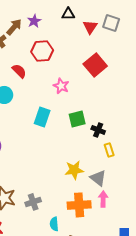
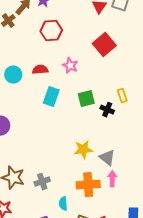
red semicircle: (19, 71) -> (40, 70), moved, turned -49
yellow rectangle: (109, 150) -> (122, 96), moved

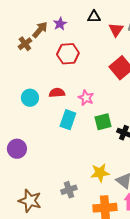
pink star: (70, 66) -> (86, 98), moved
gray cross: (42, 182) -> (69, 190), moved

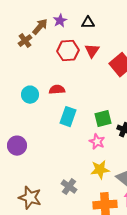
black triangle: (94, 17) -> (88, 23), moved
red triangle: (116, 30) -> (92, 51), moved
pink star: (86, 98) -> (97, 142), moved
gray cross: (69, 190) -> (69, 187), turned -35

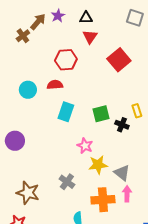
red hexagon: (68, 51) -> (66, 60), moved
red triangle: (92, 51) -> (90, 37), moved
pink star: (97, 142) -> (85, 146), moved

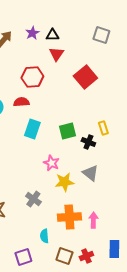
purple star: (58, 16) -> (32, 33), moved
gray triangle: (122, 173) -> (90, 173), moved
pink arrow: (127, 194) -> (93, 220), moved

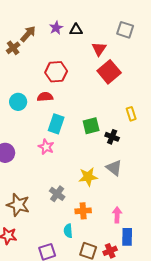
red triangle: (56, 54) -> (99, 49), moved
yellow rectangle: (103, 128) -> (131, 114), moved
pink star: (51, 163) -> (46, 147), moved
orange cross: (69, 217) -> (83, 211), moved, size x0.7
blue rectangle: (114, 249) -> (127, 237), moved

